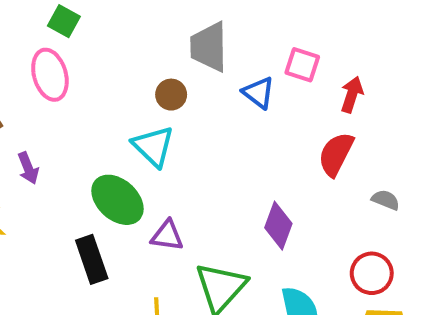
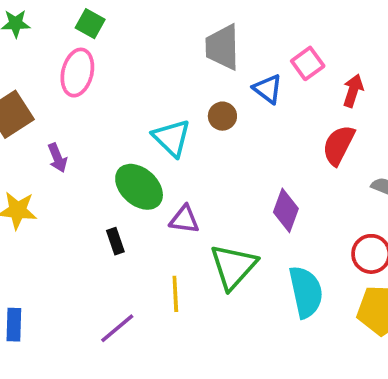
pink square: (302, 65) -> (308, 63), turned 36
pink ellipse: (50, 75) -> (77, 73), turned 30
brown circle: (171, 95) -> (222, 116), moved
black rectangle: (92, 259) -> (115, 241), size x0.6

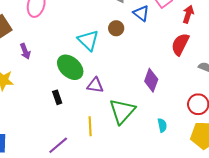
cyan semicircle: (306, 292) -> (162, 125), size x0.5

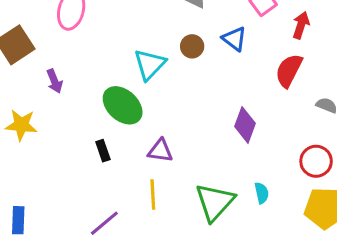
blue triangle: (141, 13) -> (234, 39), moved
cyan triangle: (88, 40) -> (150, 64), turned 30
purple triangle: (95, 85) -> (160, 151), moved
green triangle: (122, 111) -> (215, 202), moved

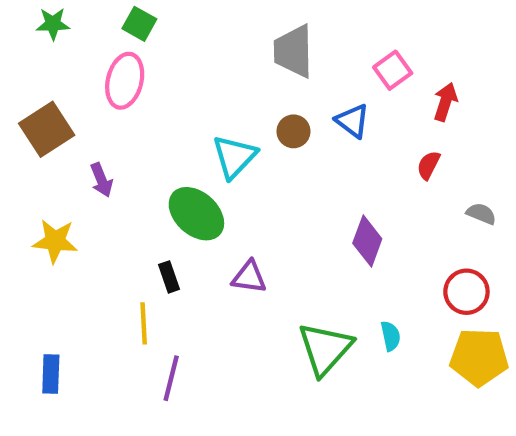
red semicircle: (289, 71) -> (429, 165), size x0.6
yellow line: (153, 194) -> (144, 323), moved
purple line: (104, 223) -> (171, 378), turned -36

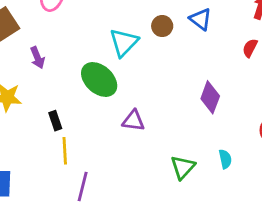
black rectangle: (169, 277) -> (55, 121), moved
green triangle: (325, 349) -> (183, 167), size x0.7

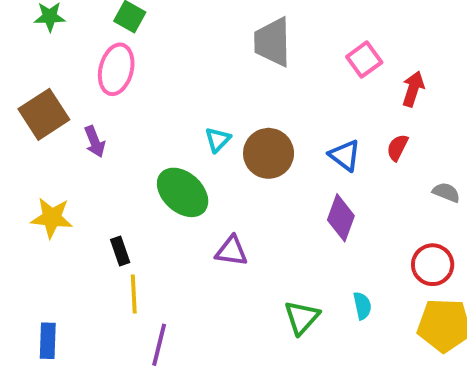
blue triangle: (201, 19) -> (345, 155), moved
brown circle: (162, 26) -> (269, 153), moved, size x1.6
cyan triangle: (124, 42) -> (218, 140), size x0.6
purple arrow: (37, 58) -> (95, 142), moved

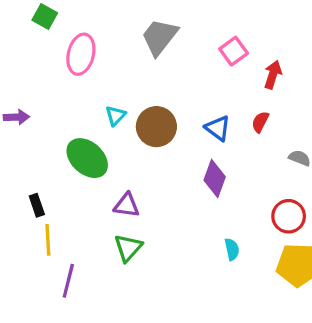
gray trapezoid: (272, 42) -> (160, 37), turned 39
pink ellipse: (116, 69) -> (81, 54), moved
purple arrow: (95, 142) -> (16, 117), turned -70
green triangle: (302, 317) -> (128, 248), moved

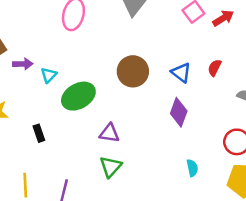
red arrow: (273, 75) -> (223, 18), moved, turned 40
cyan triangle: (116, 116) -> (49, 75), moved
green ellipse: (87, 158) -> (78, 96), turned -72
yellow line: (48, 240) -> (25, 185), moved

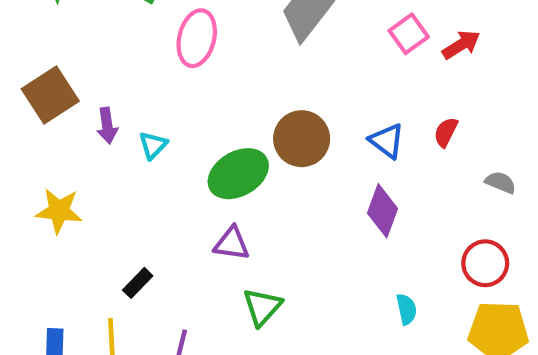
purple arrow: (23, 64) -> (107, 126), turned 84
green ellipse: (78, 96) -> (238, 174), moved
black rectangle: (39, 133) -> (138, 283), moved, turned 63
purple triangle: (109, 133) -> (232, 244), moved

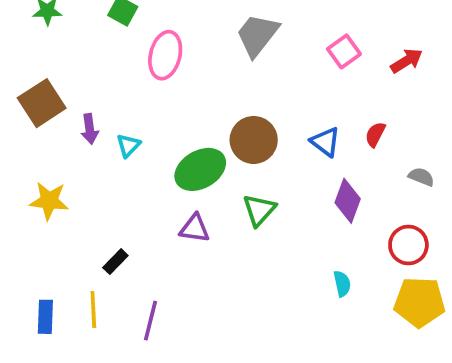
red arrow: (461, 45) -> (407, 61), moved
purple diamond: (382, 211) -> (348, 201), moved
green triangle: (262, 307) -> (259, 210), moved

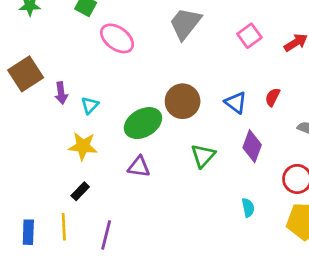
pink ellipse: (165, 55) -> (117, 38), turned -68
yellow star: (49, 201) -> (83, 146), moved
green triangle: (259, 210) -> (203, 156), moved

